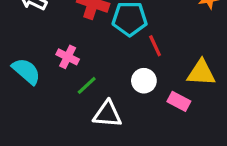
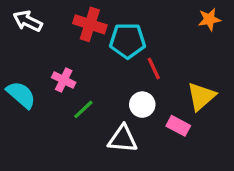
yellow triangle: (201, 73) -> (201, 96), turned -44
white triangle: (107, 114) -> (123, 139), moved

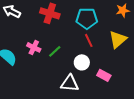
cyan pentagon: (128, 41) -> (87, 18), moved
yellow triangle: (201, 96) -> (118, 39), moved
green line: (83, 109) -> (55, 51), moved

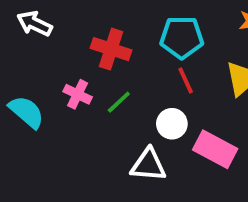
red cross: (50, 13) -> (111, 49), moved
pink rectangle: (104, 75) -> (215, 149), size x1.5

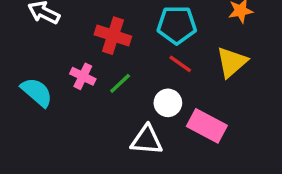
red line: (186, 81) -> (180, 64), turned -30

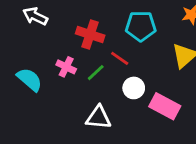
red line: (180, 64) -> (120, 58), moved
white triangle: (147, 140) -> (99, 118), moved

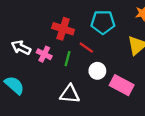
white arrow: (35, 16) -> (21, 48), moved
green line: (96, 73) -> (67, 59), turned -32
cyan semicircle: (30, 80) -> (14, 85), moved

